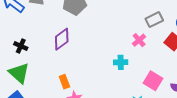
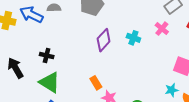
purple diamond: (62, 39) -> (104, 40), moved
cyan cross: (121, 62) -> (133, 38), moved, turned 32

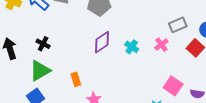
green triangle: (50, 82) -> (40, 71), turned 45
orange rectangle: (96, 83) -> (76, 79), moved

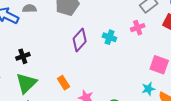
black cross: (43, 44) -> (23, 56), turned -32
pink cross: (161, 45) -> (138, 28), turned 32

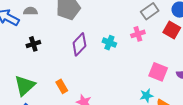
black cross: (23, 56) -> (33, 44), moved

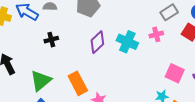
cyan cross: (109, 43) -> (127, 42), size x1.5
orange rectangle: (62, 86) -> (78, 83), size x1.6

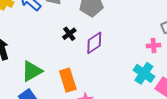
black cross: (51, 40) -> (69, 34), moved, turned -32
cyan cross: (127, 42) -> (144, 73), moved

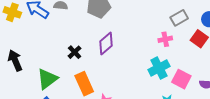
black cross: (69, 34) -> (75, 52), moved
cyan cross: (144, 73) -> (159, 68), turned 35

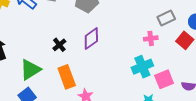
pink square: (181, 79) -> (164, 79), turned 36

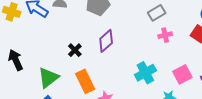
gray rectangle: (166, 18) -> (157, 13), moved
cyan cross: (142, 67) -> (145, 73), moved

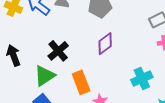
black cross: (75, 50) -> (58, 51), moved, size x1.5

